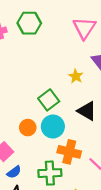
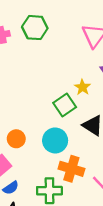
green square: (49, 100) -> (65, 105), moved
orange circle: (28, 128) -> (16, 139), moved

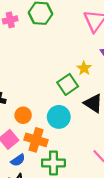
orange cross: (71, 169) -> (36, 140), moved

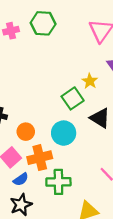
orange cross: (36, 140) -> (40, 158), turned -30

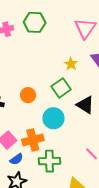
yellow star: (90, 81) -> (71, 64), moved
orange circle: (26, 132) -> (28, 95), moved

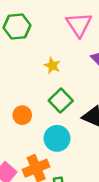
yellow star: (71, 64) -> (52, 66), moved

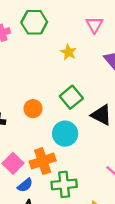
pink triangle: (79, 25) -> (94, 25), size x0.7
yellow star: (52, 66) -> (68, 52), moved

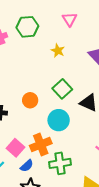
pink triangle: (94, 25) -> (70, 19), moved

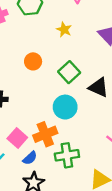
orange circle: (30, 100) -> (33, 61), moved

